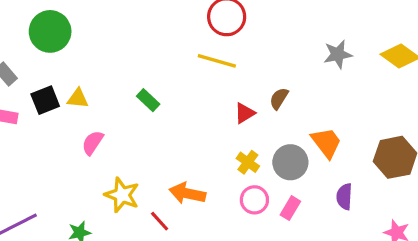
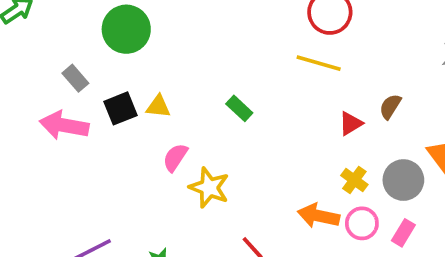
orange arrow: (187, 193) -> (319, 216), moved
yellow star: (122, 195) -> (209, 188), moved

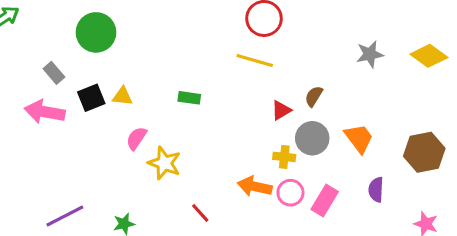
green rectangle: (239, 108) -> (189, 98), turned -35
yellow cross: (354, 180) -> (284, 157), turned -30
gray circle: (403, 180) -> (312, 138), moved
pink rectangle: (403, 233) -> (325, 200), size x1.4

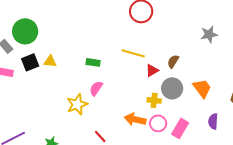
green circle: (96, 32) -> (25, 31), moved
yellow line: (255, 60) -> (133, 53), moved
pink semicircle: (136, 138) -> (96, 88), moved
yellow star: (164, 163) -> (77, 104), turned 30

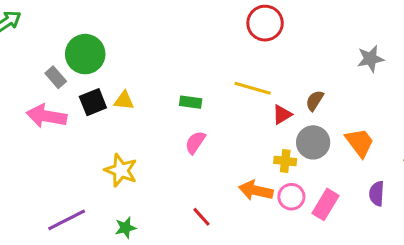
yellow star: (77, 104) -> (121, 170), moved, turned -30

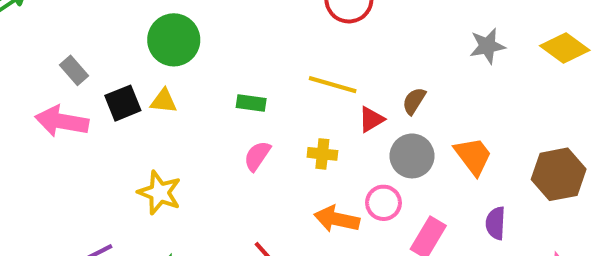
green circle: (85, 54) -> (174, 40), moved
yellow cross: (285, 161) -> (322, 154), moved
pink circle: (291, 197) -> (383, 203), moved

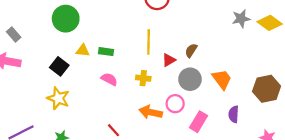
gray star: (487, 46) -> (241, 19), moved
yellow line: (333, 85) -> (149, 42), turned 75
yellow triangle: (164, 101) -> (83, 50), moved
black square: (123, 103) -> (59, 66), moved, turned -30
pink semicircle: (257, 156) -> (109, 79), turned 84

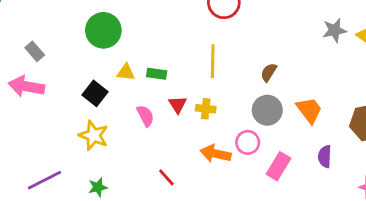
red triangle: (169, 60) -> (178, 105), moved, turned -32
pink semicircle: (109, 79) -> (145, 116), moved, turned 35

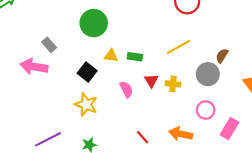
gray rectangle: (35, 51) -> (49, 45), moved
yellow line: (213, 61) -> (178, 47), turned 60
gray circle: (267, 110) -> (208, 74), moved
orange arrow: (215, 154) -> (181, 134), moved

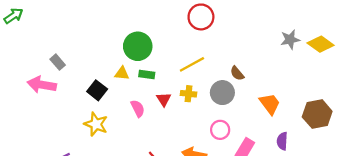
green circle: (94, 23) -> (138, 46), moved
brown semicircle: (222, 56) -> (237, 73), turned -72
yellow cross: (173, 84) -> (189, 94), moved

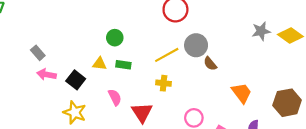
green circle: (138, 46) -> (115, 38), size x0.6
pink arrow: (42, 85) -> (46, 75), moved, size x0.7
gray circle: (222, 93) -> (196, 45), moved
red triangle: (164, 99) -> (142, 112), moved, size x1.5

